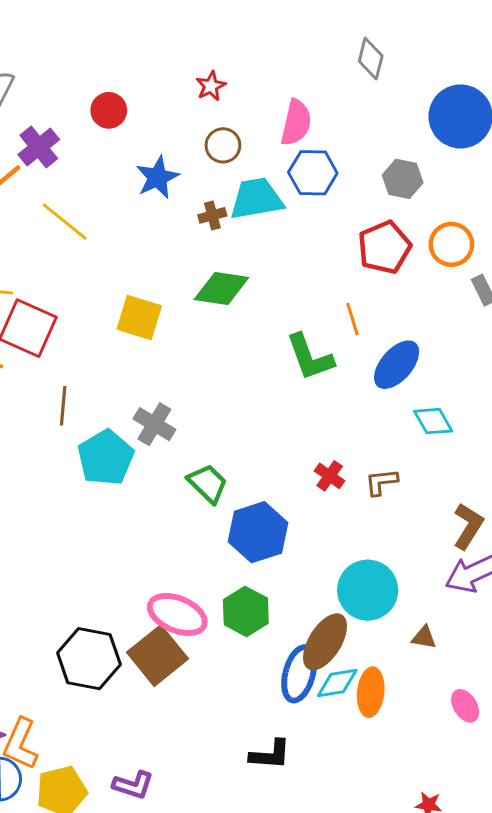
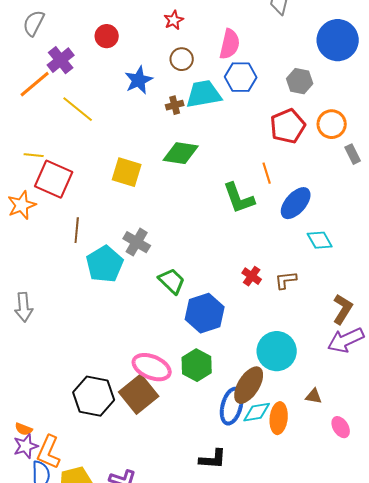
brown triangle: (424, 637) -> (314, 396), moved

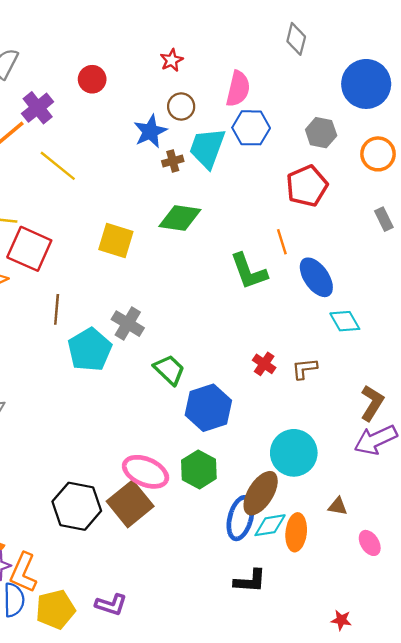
blue star: (139, 80) -> (150, 131), moved
cyan trapezoid: (204, 94) -> (207, 148), turned -60
orange circle: (332, 124) -> (378, 154), moved
blue ellipse: (296, 203) -> (316, 277), turned -76
black L-shape: (213, 459) -> (250, 581), moved

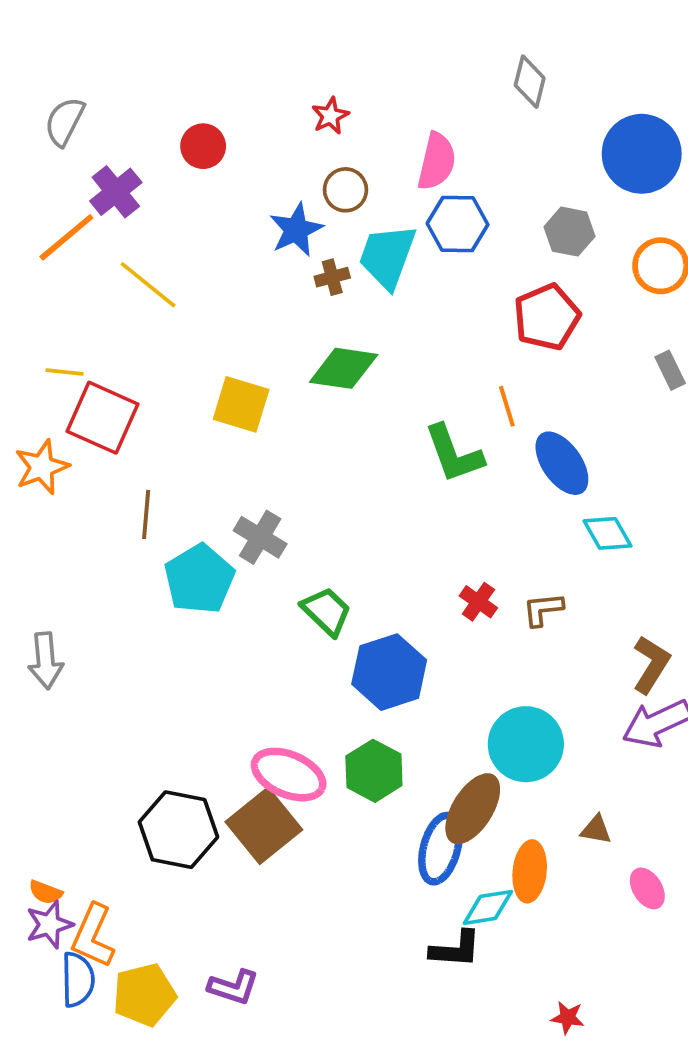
cyan diamond: (270, 525) -> (488, 907), moved
red star: (341, 620) -> (568, 1018), moved

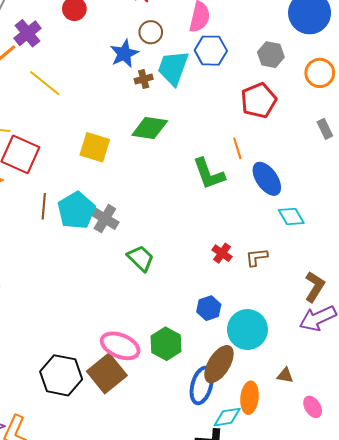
cyan pentagon: (199, 579) -> (76, 210), moved
blue hexagon: (389, 672) -> (209, 308), moved, size x0.6

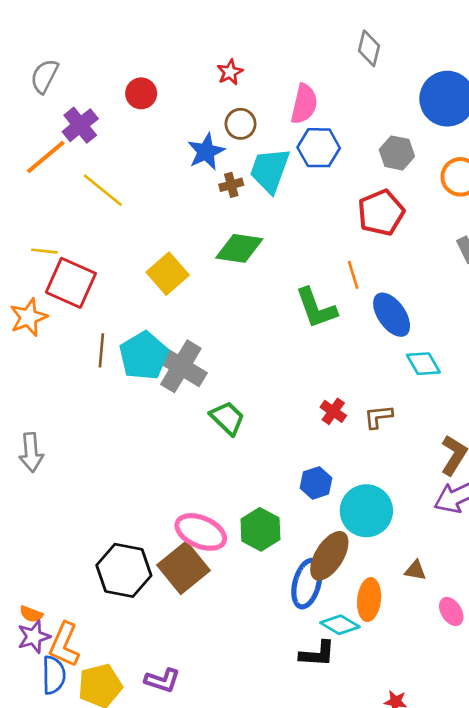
yellow square: (95, 147) -> (168, 274), turned 32
gray cross: (105, 219) -> (181, 366), size x1.4
cyan diamond: (227, 417) -> (340, 625), turned 40

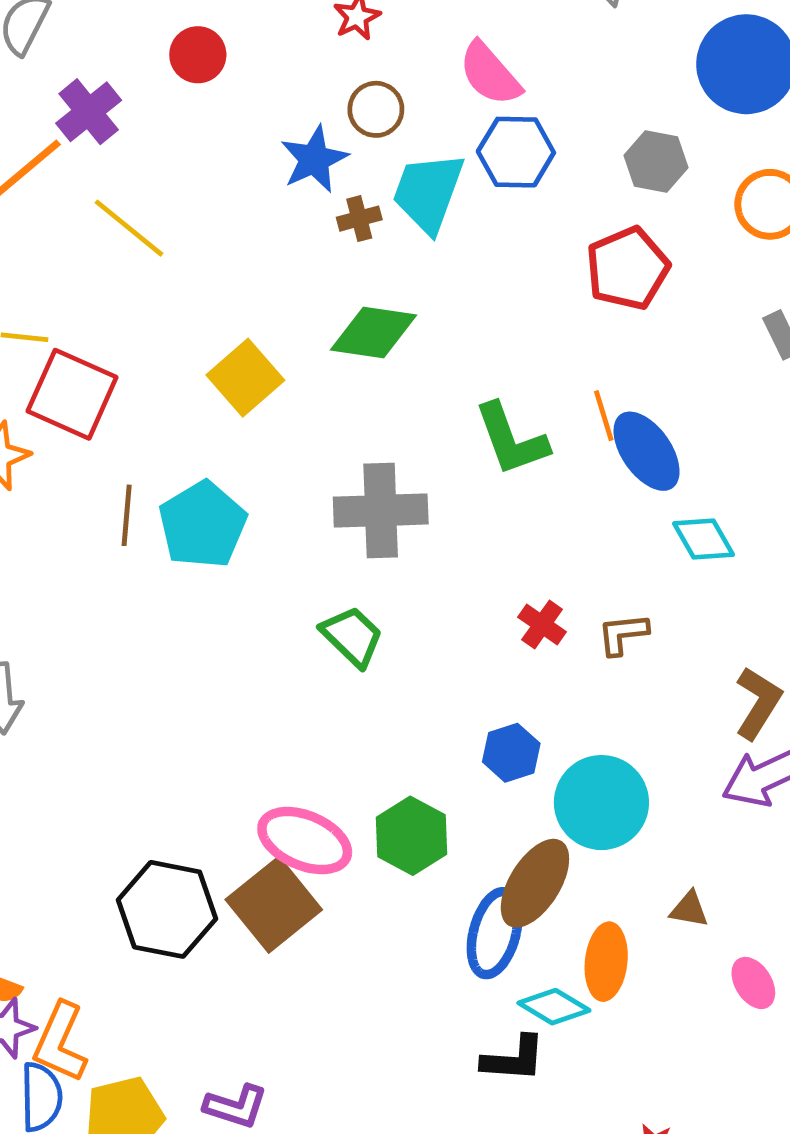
pink semicircle: (304, 104) -> (490, 74), turned 126
orange line: (353, 275) -> (604, 416), moved
gray cross: (181, 366) -> (381, 511), moved, turned -33

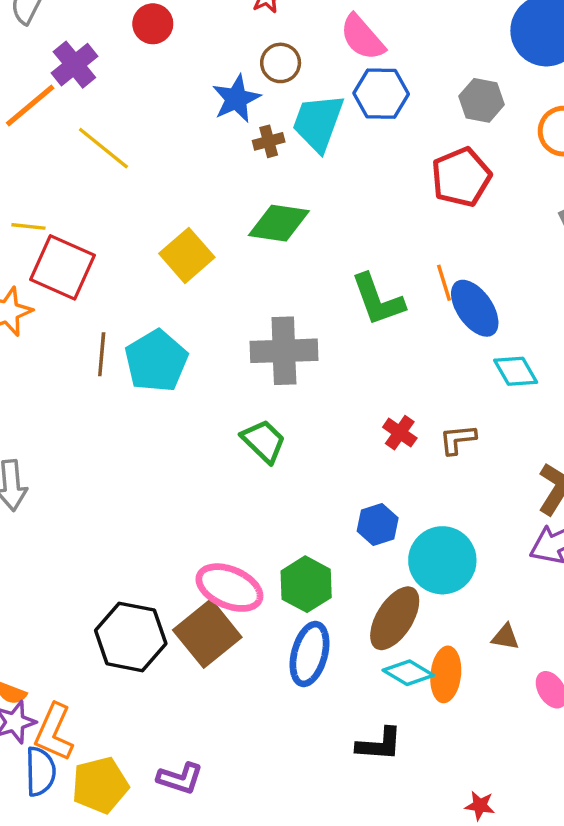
blue ellipse: (495, 933) -> (310, 654), moved
cyan diamond: (554, 1007) -> (408, 673), moved

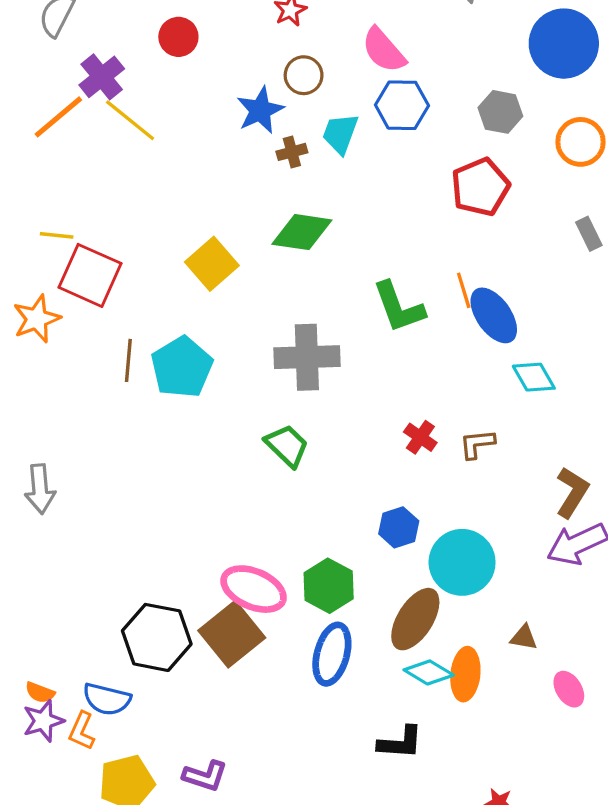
cyan trapezoid: (318, 123) -> (340, 134), size x0.7
yellow line: (103, 148) -> (130, 120), moved
orange L-shape: (54, 732) -> (82, 731), size x0.7
blue semicircle: (40, 772) -> (107, 699), moved, turned 105

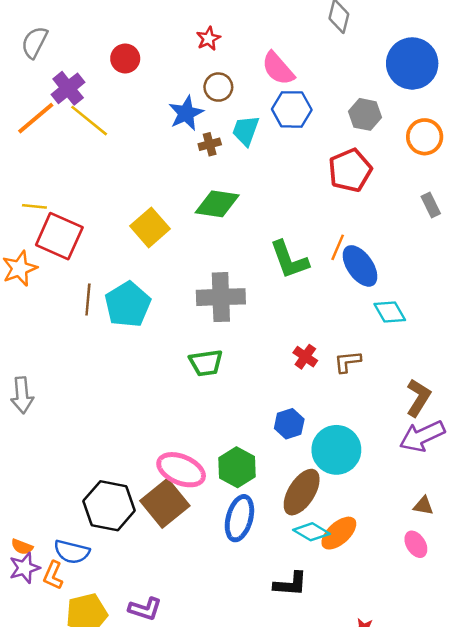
orange line: (464, 290) -> (338, 247), turned 40
green trapezoid: (287, 446) -> (206, 363), turned 128
brown triangle: (524, 637) -> (423, 506), moved
orange ellipse: (465, 674) -> (339, 533), turned 42

